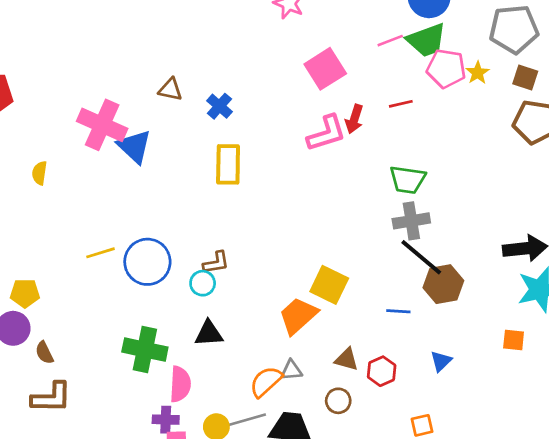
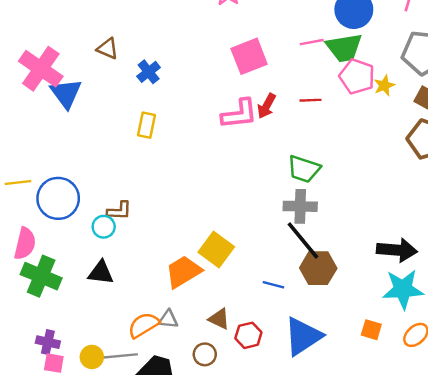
yellow rectangle: (228, 164) -> (146, 125), size x0.7
blue triangle: (441, 361) -> (303, 336), size x2.0
pink semicircle: (180, 384) -> (25, 244), moved

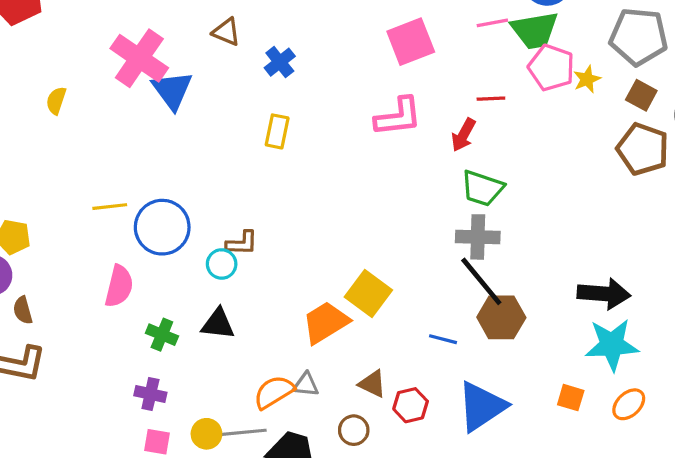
red arrow: (267, 106) -> (463, 135), moved
green cross: (41, 276) -> (162, 335), moved, size x0.6
purple cross: (48, 342) -> (150, 394), moved

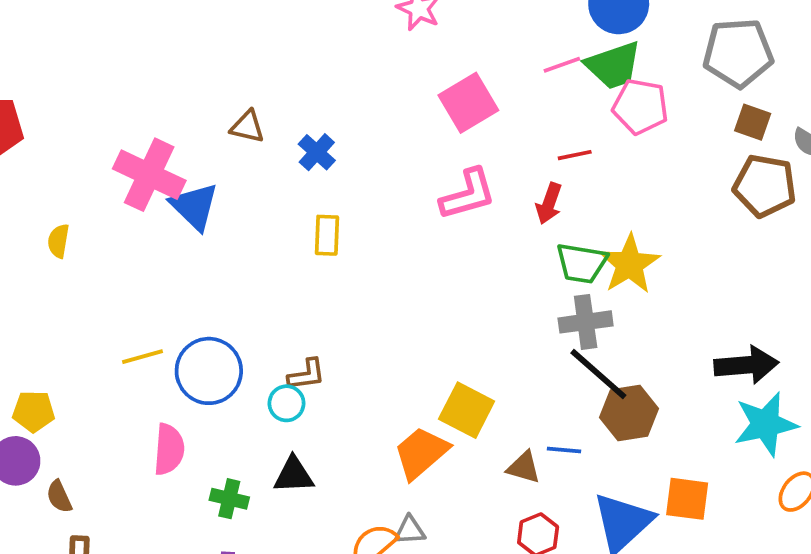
yellow star: (587, 79) -> (629, 264), moved, size x1.8
brown triangle: (372, 384) -> (524, 467), moved
orange square: (571, 398) -> (687, 499), moved, size x1.4

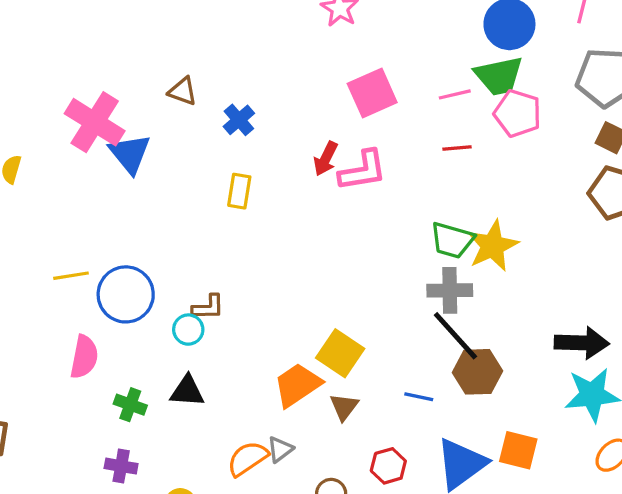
pink line: (562, 65) -> (455, 94), moved
red arrow: (549, 203) -> (326, 159), moved
brown triangle: (524, 467) -> (344, 407), moved, turned 44
gray triangle: (410, 530) -> (280, 449), turned -40

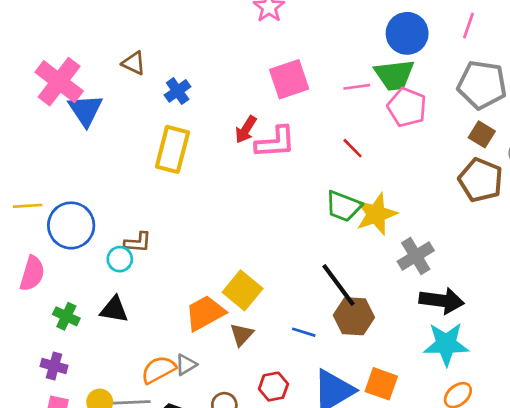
red line: (457, 148) -> (353, 148), moved, turned 45
yellow rectangle: (239, 191) -> (172, 149), size x1.6
gray cross: (450, 290) -> (416, 256), moved, turned -36

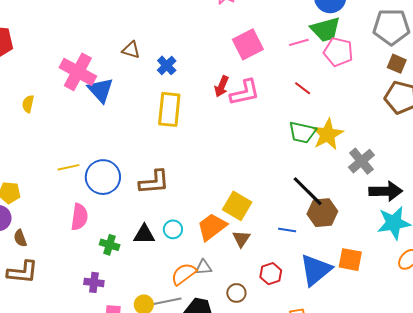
brown L-shape: (138, 242) -> (154, 182), size x1.5
cyan circle: (120, 259) -> (173, 229), moved
gray triangle: (186, 365) -> (203, 267), turned 36
purple cross: (54, 366) -> (94, 282), moved

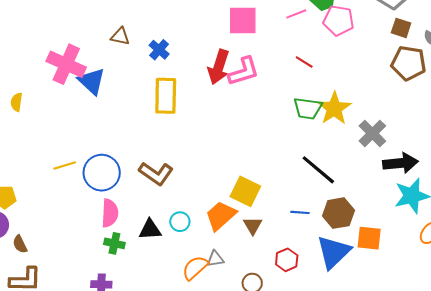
pink square: (248, 44) -> (243, 20), turned 32
red arrow: (222, 86) -> (219, 67), size x1.5
brown L-shape: (154, 182) -> (156, 173), turned 44
brown hexagon: (322, 213) -> (338, 213), moved
pink semicircle: (79, 217) -> (110, 213), moved

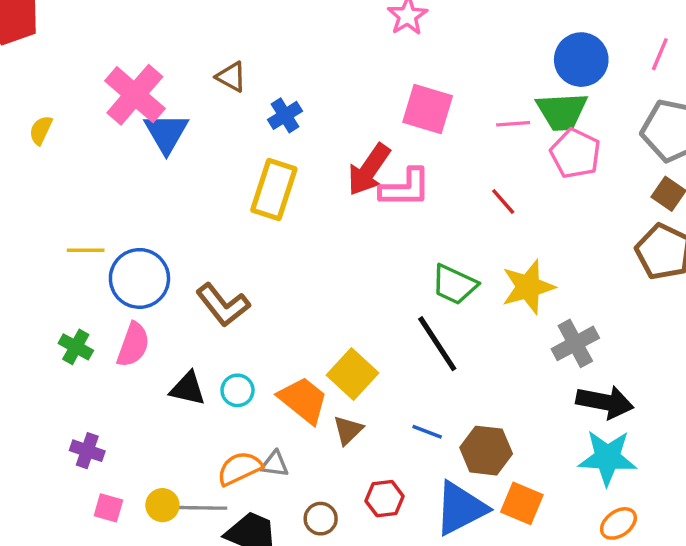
green trapezoid: (308, 108) -> (454, 285), moved
black line: (318, 170) -> (437, 344), moved
orange trapezoid: (221, 216) -> (303, 400), turned 64
green cross: (114, 243) -> (76, 347), moved

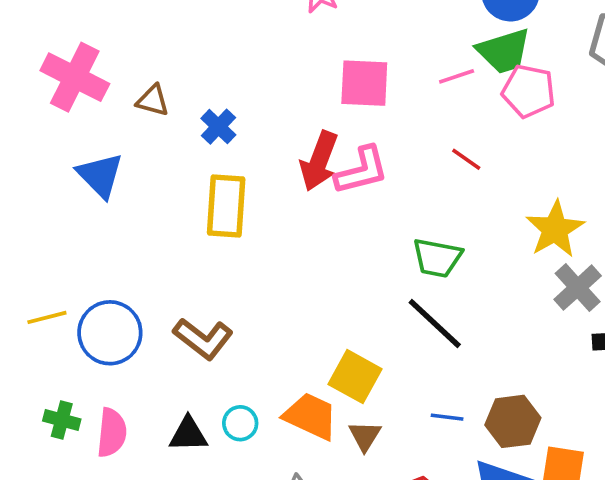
pink cross: (135, 95) -> (75, 77), moved
yellow star: (528, 287) -> (555, 229), moved
pink semicircle: (133, 345) -> (112, 433), moved

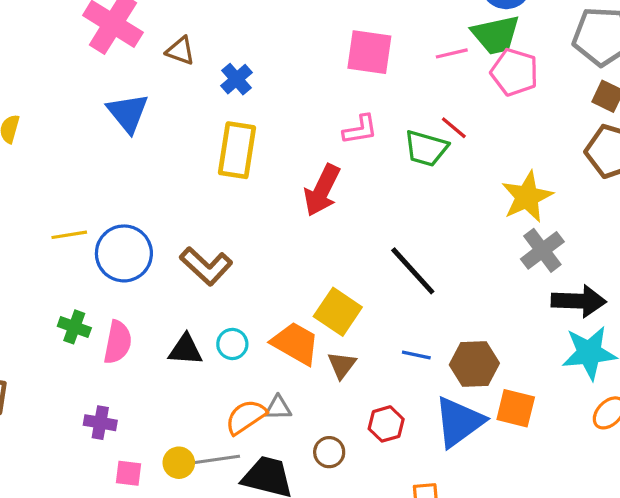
red arrow: (319, 161) -> (322, 190), moved
pink L-shape: (362, 171) -> (360, 130), size x0.7
green trapezoid: (437, 258) -> (426, 148), moved

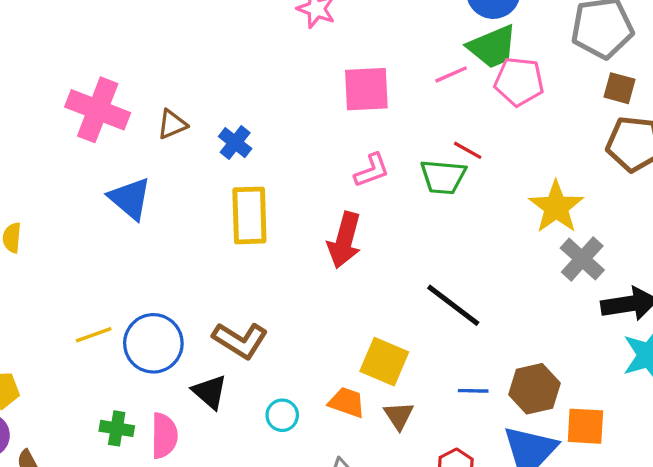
brown triangle: (180, 51) -> (172, 124), turned -32
orange trapezoid: (295, 343) -> (347, 402), size x0.7
black triangle: (185, 350) -> (210, 392), moved, turned 48

